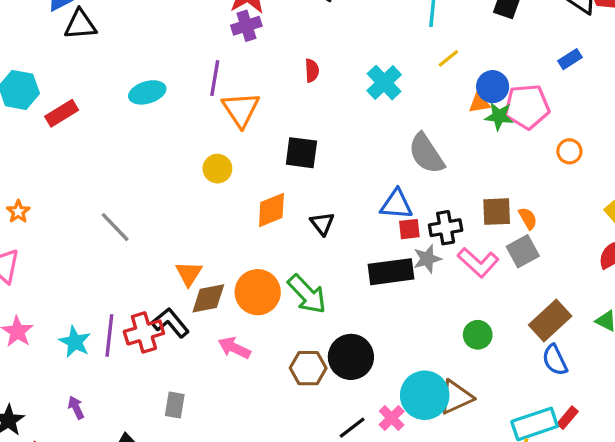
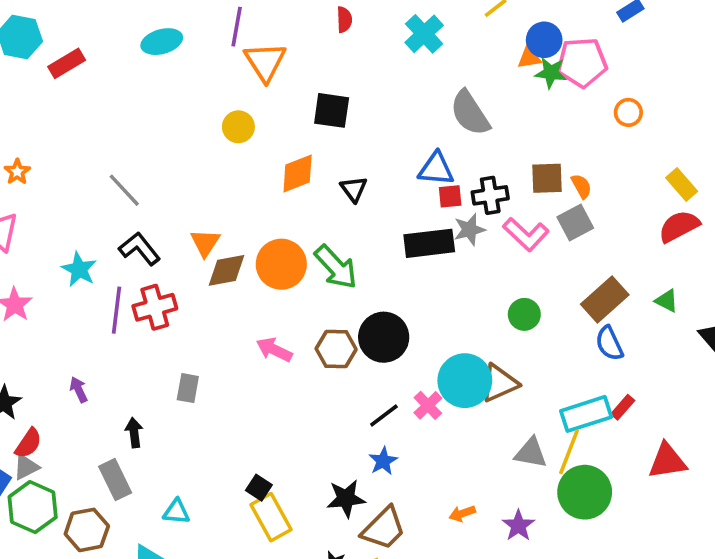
black L-shape: (170, 323) -> (140, 249), moved
cyan star: (75, 342) -> (79, 269), moved
pink arrow: (234, 348) -> (274, 350), moved

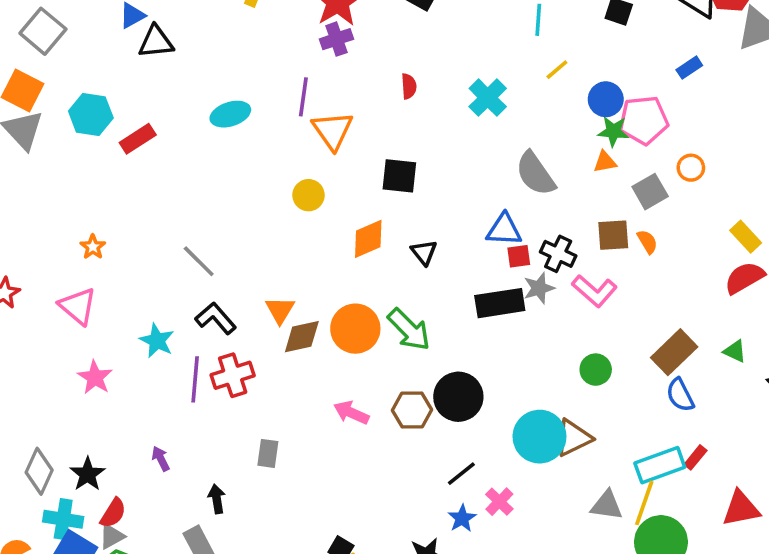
orange triangle: (529, 58) -> (605, 162), moved
black cross: (490, 195) -> (558, 254), turned 36
gray square: (575, 222) -> (650, 192), moved
pink cross: (428, 405) -> (499, 502), moved

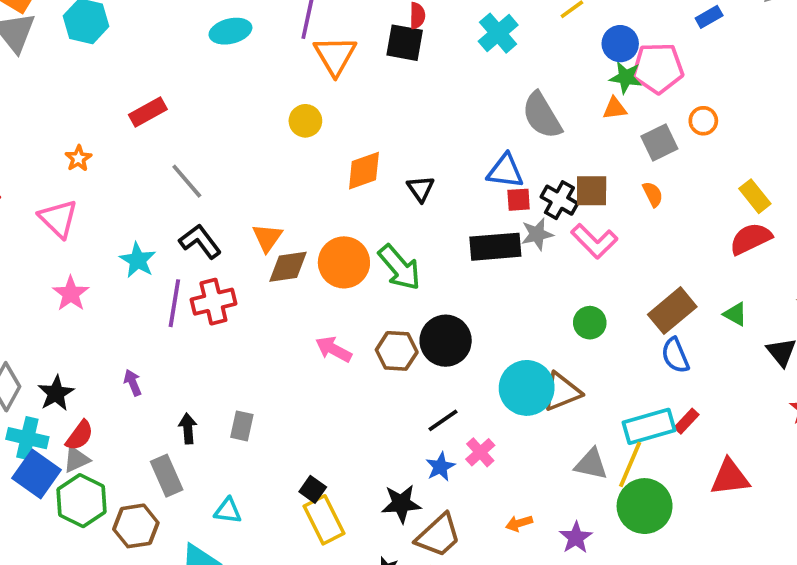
red rectangle: (138, 139) -> (148, 112), moved
black square: (399, 176) -> (405, 43), moved
brown square: (613, 235) -> (592, 191), moved
gray rectangle: (268, 453) -> (242, 426), moved

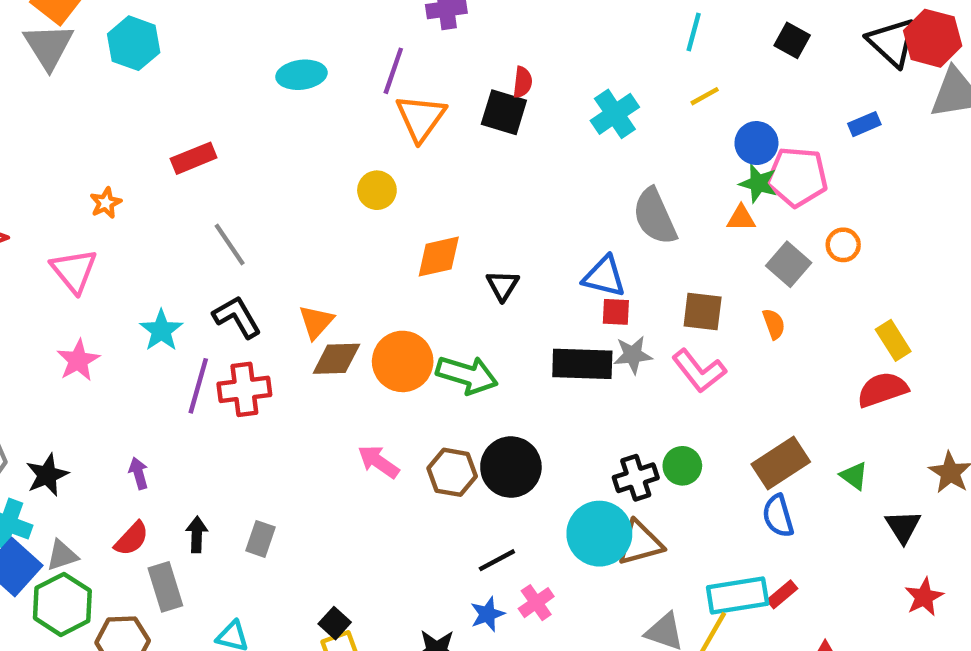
gray square: (659, 142) -> (789, 264), turned -30
black cross: (559, 200) -> (636, 478), moved, turned 36
green arrow: (399, 267) -> (467, 375), turned -39
red semicircle: (80, 435) -> (132, 539), moved

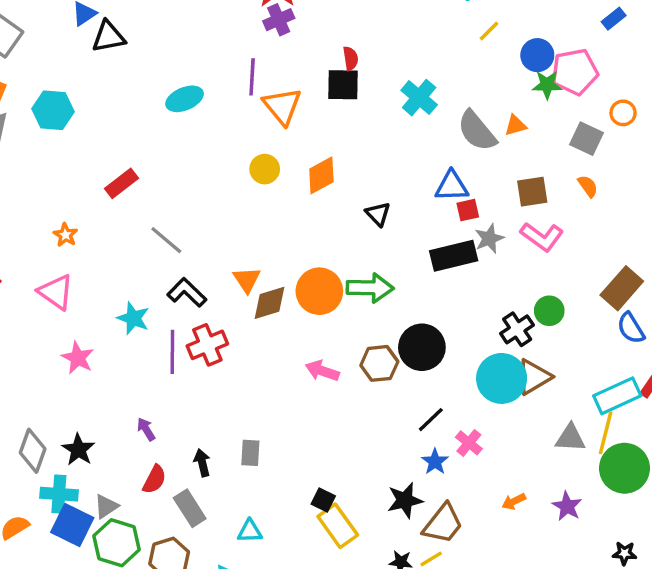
cyan cross: (615, 114) -> (419, 98), moved
orange triangle: (741, 218) -> (515, 125), moved
orange diamond: (439, 257) -> (321, 175), moved

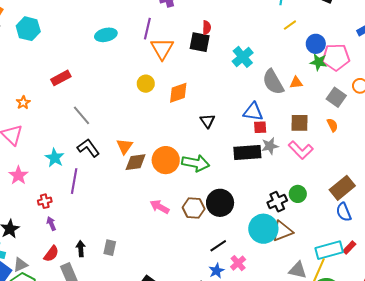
red cross: (207, 345) -> (45, 201), moved, size x0.6

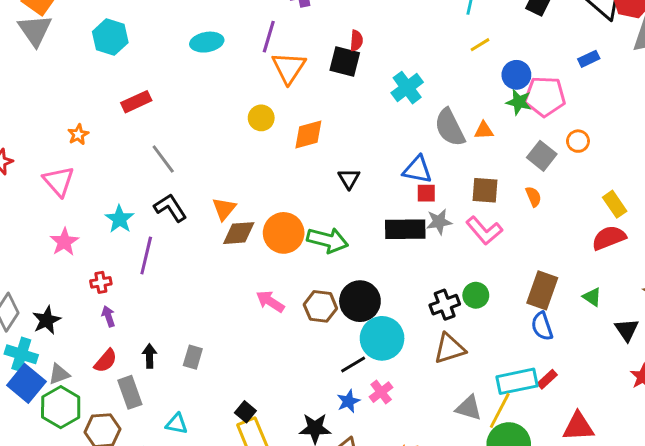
cyan hexagon: (28, 29) -> (110, 37), moved
brown rectangle: (342, 188) -> (542, 290), turned -35
cyan circle: (263, 229) -> (382, 338), moved

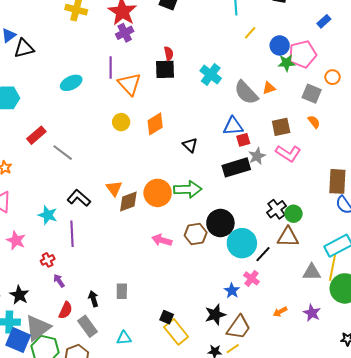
gray line: (163, 159) -> (63, 153), moved
green circle: (476, 295) -> (293, 214), moved
brown triangle: (449, 349) -> (288, 237), turned 35
black line: (353, 365) -> (263, 254), moved
gray triangle: (59, 374) -> (38, 328), size x1.8

